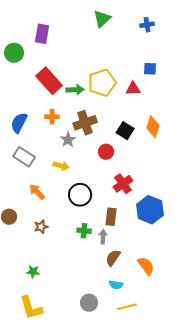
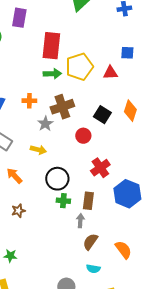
red rectangle: (49, 81) -> (51, 46), moved, turned 48
green cross: (84, 231) -> (63, 201), moved

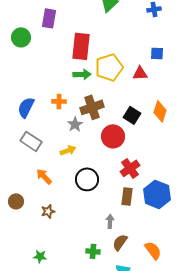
red circle: (83, 136) -> (113, 136), size x1.5
yellow arrow: (38, 150) -> (68, 150), turned -35
green cross: (63, 201) -> (93, 251), moved
brown rectangle: (88, 201) -> (127, 196), moved

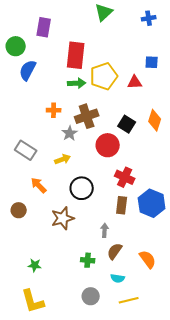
blue semicircle: (26, 107) -> (28, 70), moved
red cross: (130, 168) -> (125, 177), turned -30
brown circle: (16, 201) -> (19, 210), moved
brown star: (48, 211) -> (63, 218), moved, size x1.6

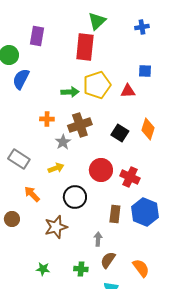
red rectangle: (76, 55) -> (85, 47), moved
red circle: (108, 145) -> (101, 170), moved
red cross: (125, 177) -> (130, 177), moved
green star: (35, 265) -> (43, 269), moved

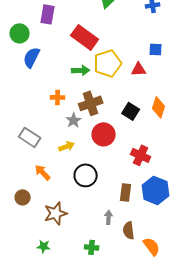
red rectangle: (85, 47) -> (85, 37), moved, turned -60
red circle: (101, 170) -> (104, 134), moved
brown star: (56, 227) -> (56, 213), moved
brown semicircle: (108, 260) -> (129, 230), moved, turned -42
green star: (43, 269) -> (44, 246), moved

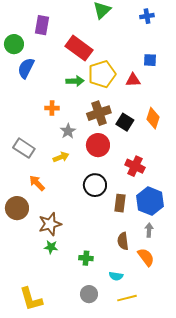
brown cross: (91, 103) -> (99, 113), moved
black circle: (86, 175) -> (95, 185), moved
brown circle: (23, 197) -> (17, 208), size x1.5
gray arrow: (109, 217) -> (149, 230), moved
green star: (44, 246) -> (51, 247), moved

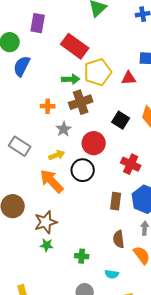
brown cross: (99, 113) -> (81, 102), moved
orange arrow: (37, 183) -> (52, 181), moved, size x1.5
black circle: (95, 185) -> (83, 170), moved

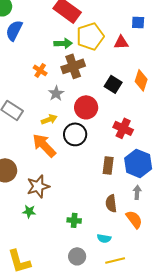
orange cross: (48, 106) -> (40, 70), turned 32
green star: (47, 245) -> (29, 211), moved

